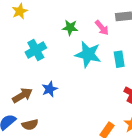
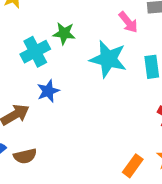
green star: (70, 28) -> (64, 33), moved
blue star: (50, 89) -> (48, 91), moved

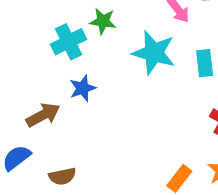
brown semicircle: (25, 156) -> (62, 176), moved

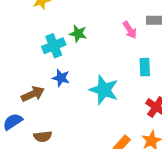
cyan star: (154, 53) -> (104, 90), moved
blue star: (83, 88) -> (61, 78), turned 30

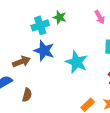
blue star: (61, 78) -> (44, 51), size x1.5
brown semicircle: (43, 136) -> (27, 95), turned -72

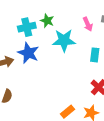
cyan star: (77, 62) -> (64, 40), moved, turned -30

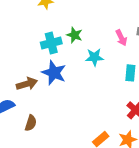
cyan star: (64, 40) -> (94, 57), size x0.7

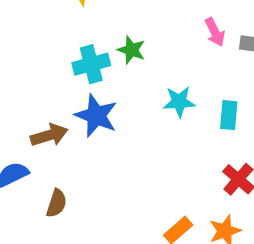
pink arrow: (121, 38) -> (215, 32), moved
cyan star: (94, 57) -> (179, 102), moved

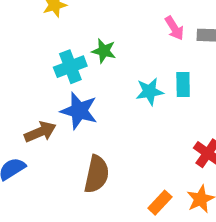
cyan rectangle: (229, 115) -> (183, 85), moved
brown semicircle: (56, 203) -> (97, 174), moved, size x1.5

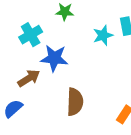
cyan cross: (70, 67) -> (31, 35), moved

